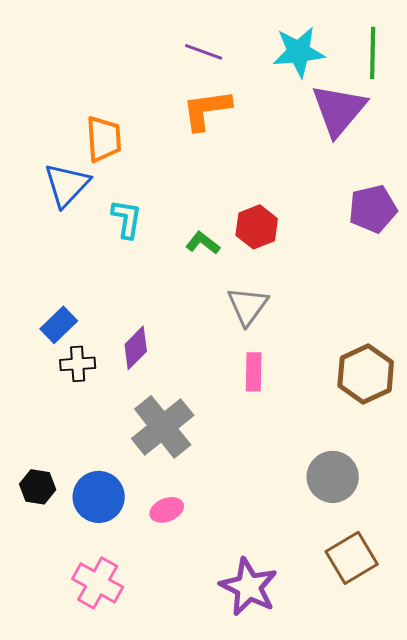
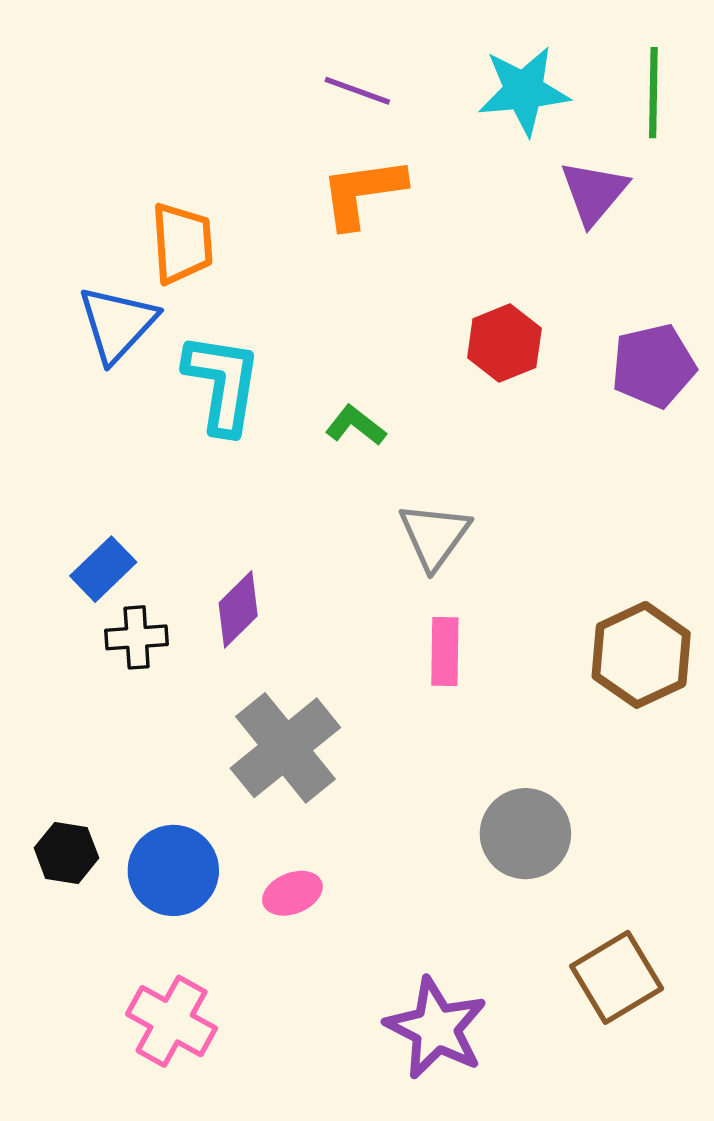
purple triangle: (339, 110) -> (594, 192), size x0.7
cyan L-shape: (127, 219) -> (222, 383), size x1.5
red hexagon: (257, 227) -> (504, 343), moved
gray circle: (333, 477) -> (525, 834), moved

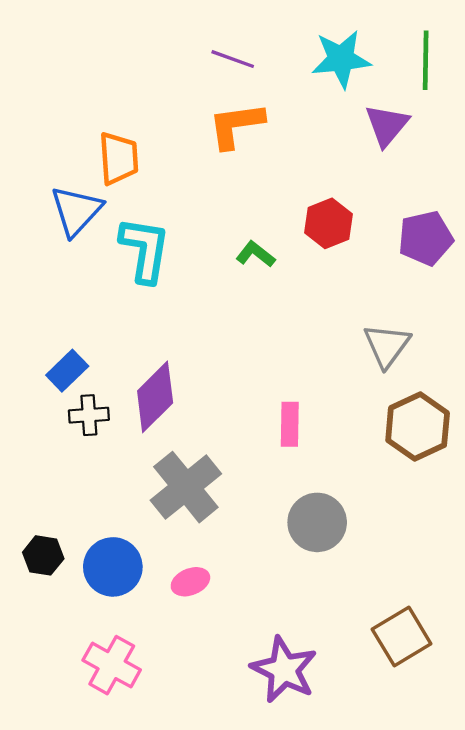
green L-shape: (356, 425) -> (256, 254), moved
gray triangle: (434, 536) -> (387, 345), moved
purple diamond: (238, 609) -> (155, 397), size x1.4
gray circle: (525, 834) -> (317, 522), moved

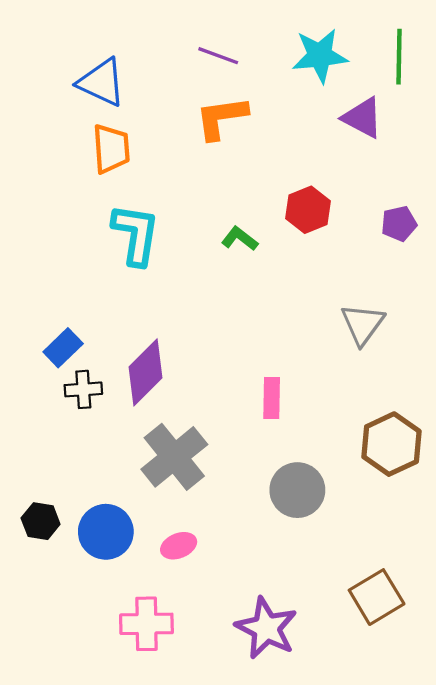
purple triangle: (387, 125) -> (363, 118), turned -42
blue triangle: (76, 211) -> (102, 82), moved, turned -48
purple pentagon: (426, 238) -> (399, 224), size x0.7
brown hexagon: (418, 427) -> (392, 444), moved
pink cross: (112, 665) -> (146, 624), moved, turned -30

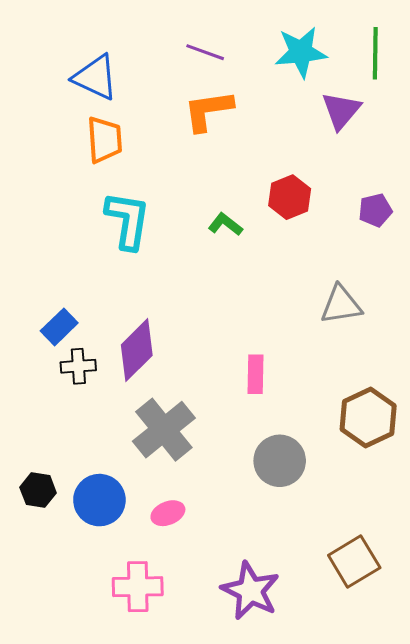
purple triangle: (363, 118) -> (341, 111), turned 42
gray triangle: (363, 324) -> (341, 305), turned 45

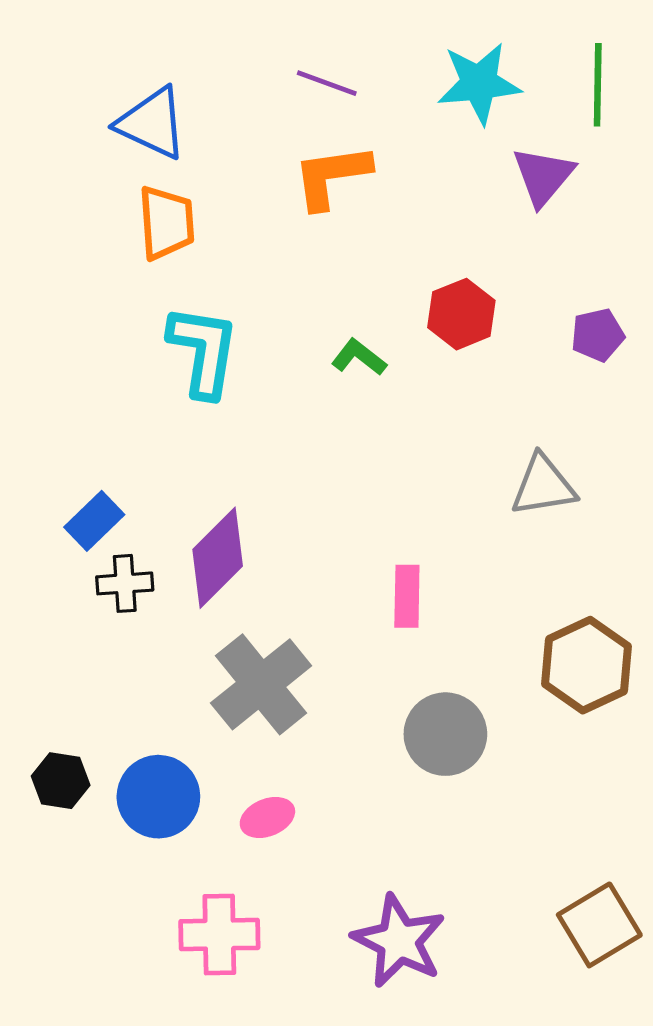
brown square: (354, 561) -> (599, 925), moved

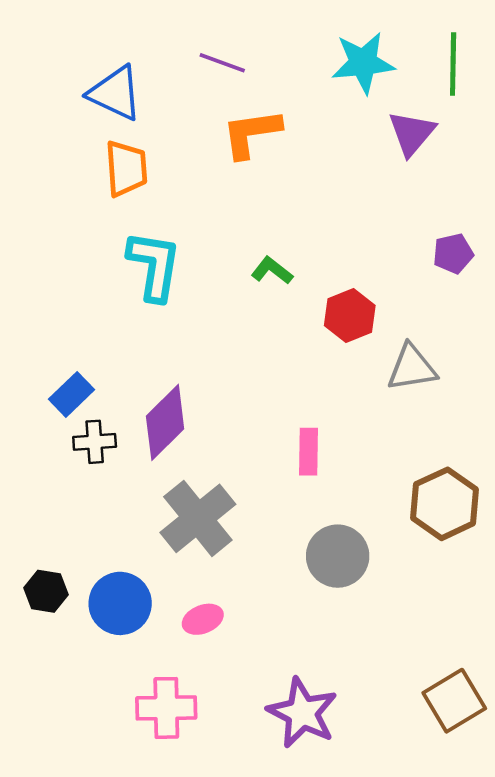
purple line: (327, 83) -> (222, 63), moved
red hexagon: (461, 314) -> (350, 315), moved

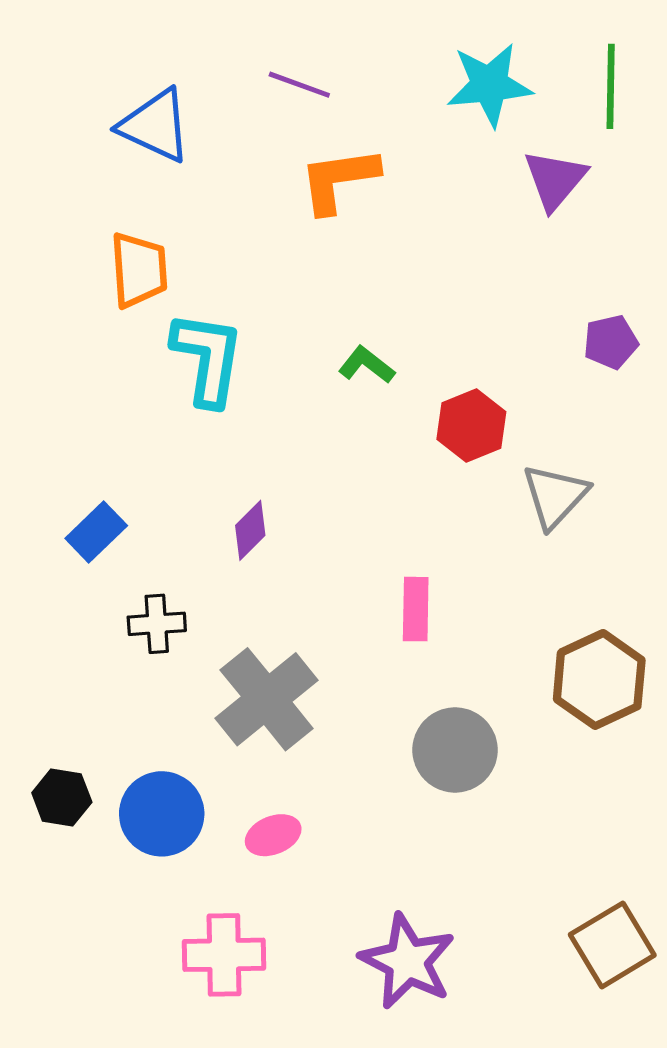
orange trapezoid: (126, 168) -> (139, 270), moved
gray triangle: (412, 368) -> (555, 496), turned -38
purple diamond: (165, 422) -> (250, 530), moved, size x0.6
black cross: (95, 442) -> (157, 624), moved

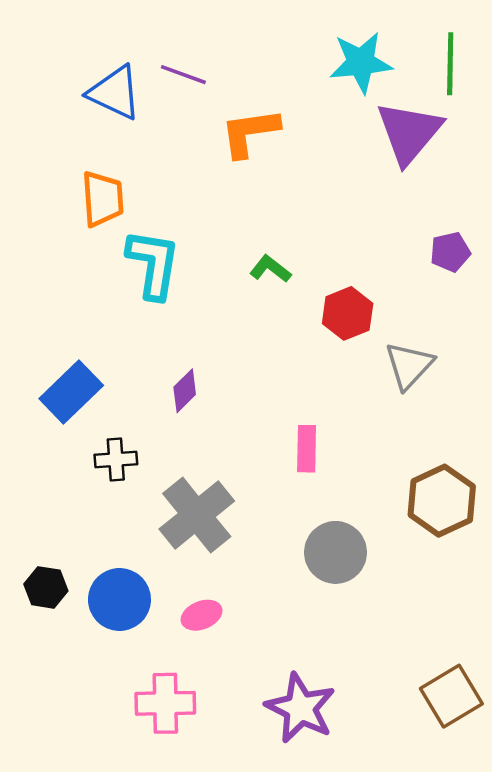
purple line: (299, 85) -> (183, 75), moved
purple triangle: (555, 180) -> (409, 132), size x1.4
blue rectangle: (96, 532) -> (71, 392), size x1.4

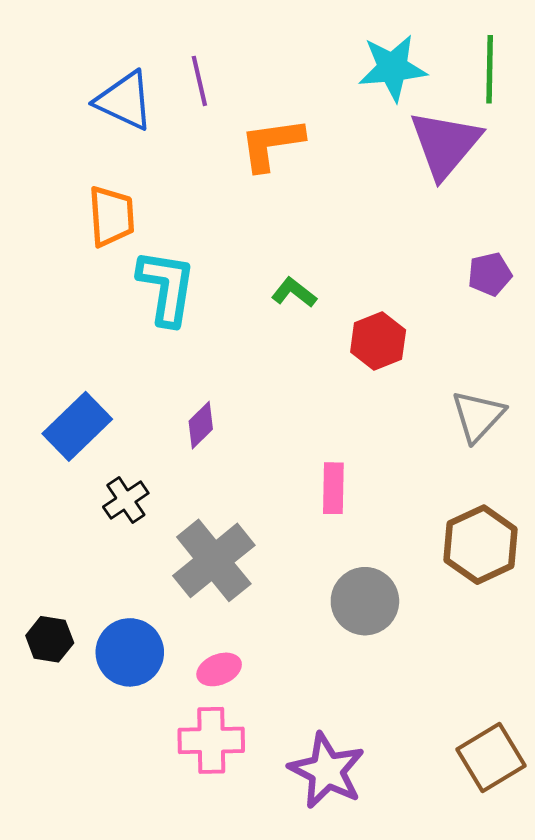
purple line: (183, 75) -> (199, 81), turned 57
gray triangle: (409, 365) -> (478, 416), moved
black cross: (116, 460) -> (126, 500), turned -30
pink cross: (165, 703) -> (211, 740), moved

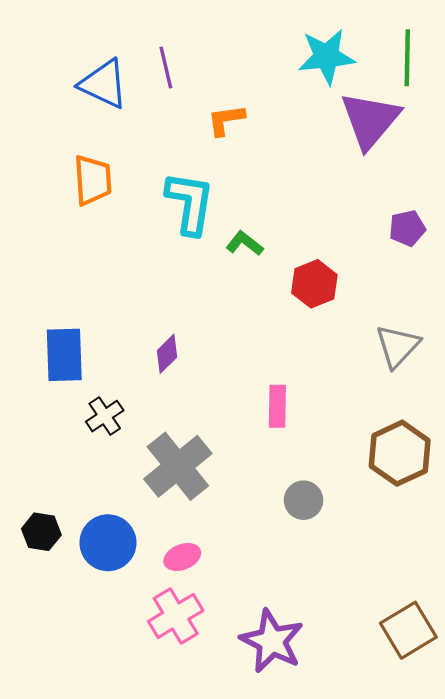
orange L-shape: (272, 144) -> (226, 120), size x0.7
cyan L-shape: (167, 287) -> (190, 203), moved
blue rectangle: (77, 426) -> (64, 355), turned -48
gray circle: (365, 601) -> (304, 500), size x0.7
pink cross: (211, 740) -> (176, 616), turned -30

